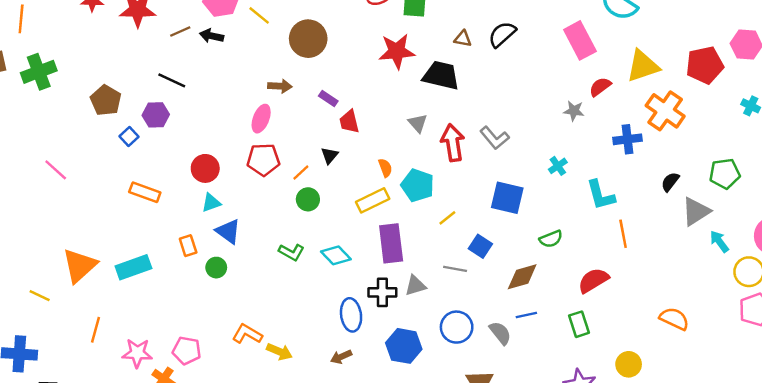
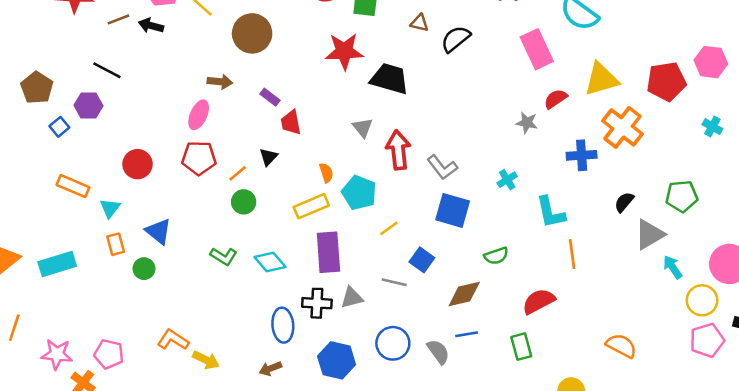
brown triangle: (463, 39) -> (419, 23), moved
gray L-shape: (495, 138) -> (442, 167), moved
cyan triangle: (211, 203) -> (110, 208), moved, turned -36

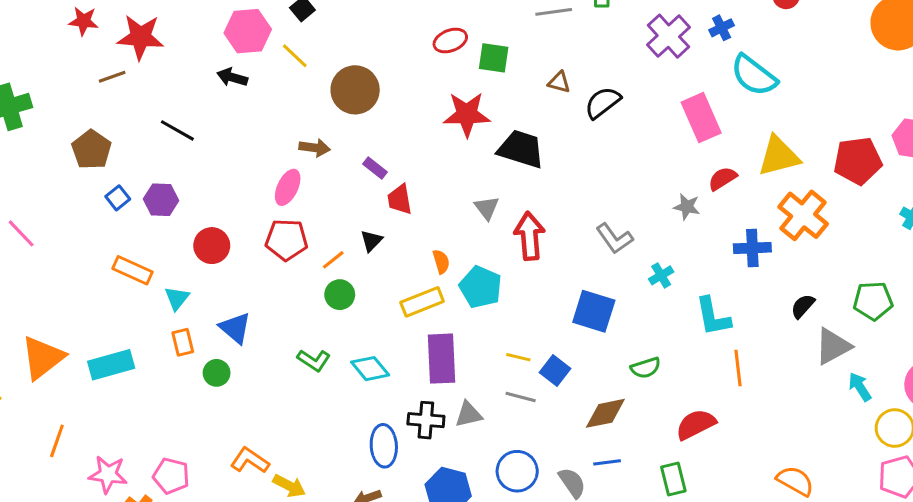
brown line: (118, 19) -> (112, 77), moved
purple hexagon: (88, 106) -> (161, 200), moved
gray L-shape: (442, 167) -> (614, 238), moved
yellow line: (389, 228) -> (518, 357), moved, turned 48

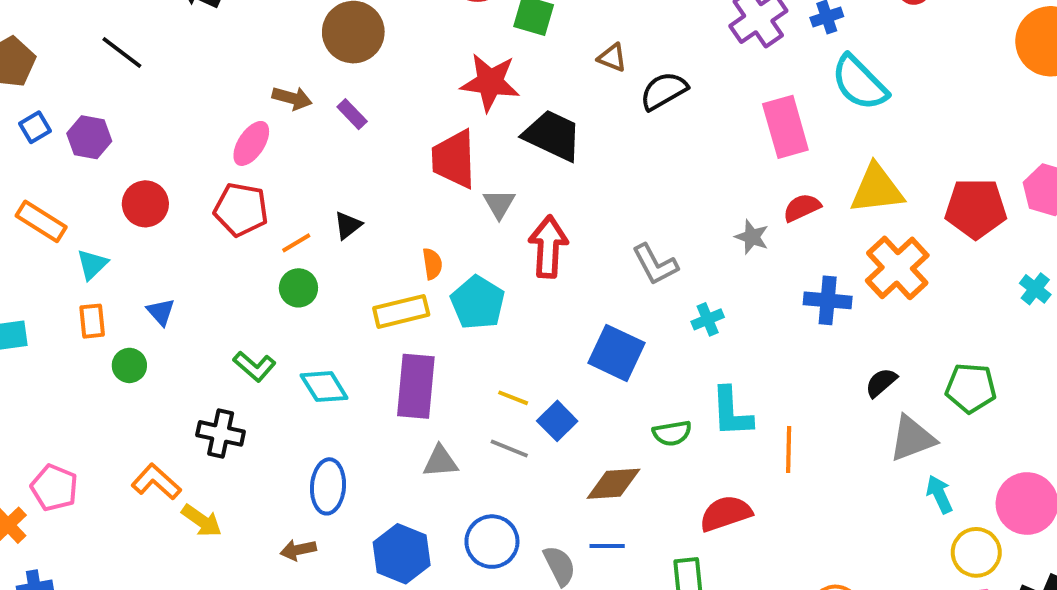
purple rectangle: (375, 168) -> (352, 114), moved
red trapezoid: (400, 199) -> (454, 159), moved, size x1.5
cyan L-shape: (713, 317) -> (731, 412), moved
blue triangle: (235, 328) -> (161, 312), size x0.7
black cross: (426, 420) -> (221, 433), moved

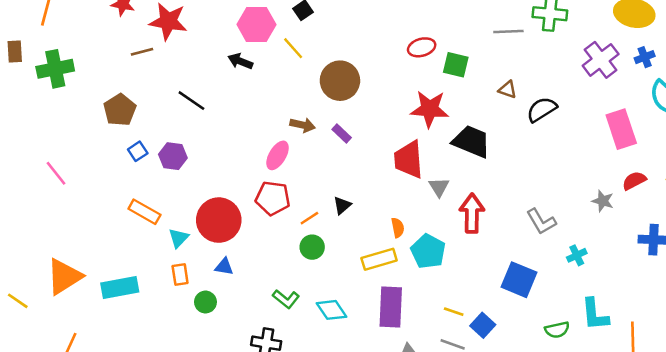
red circle: (145, 204) -> (219, 220), moved, size x1.5
blue triangle: (161, 312) -> (224, 267), turned -36

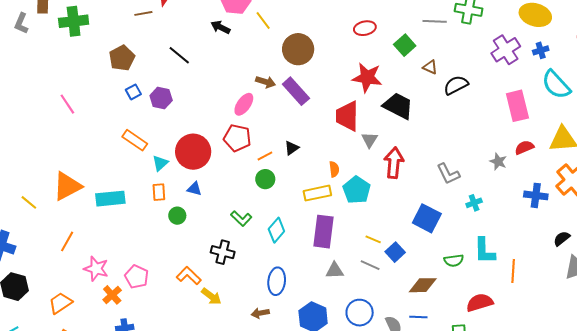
green square: (456, 65) -> (405, 45), moved, turned 30
purple rectangle: (342, 134) -> (296, 91), size x1.8
cyan diamond: (331, 310) -> (276, 230), turned 70

